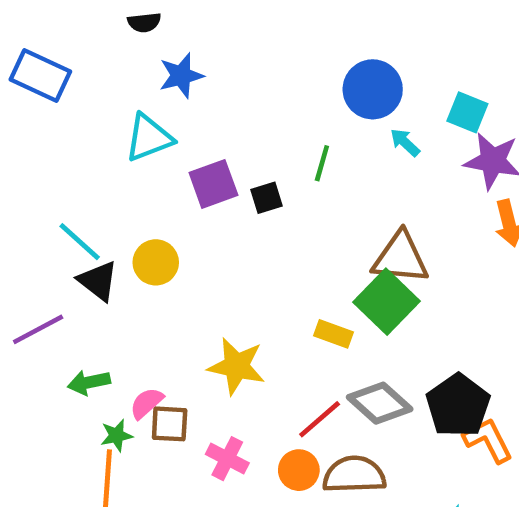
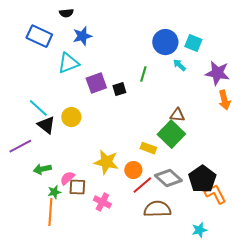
blue rectangle: (40, 75) -> (39, 36), moved
cyan square: (467, 112) -> (193, 43), moved
brown triangle: (400, 258) -> (177, 115), size x0.6
orange circle: (299, 470) -> (133, 170), moved

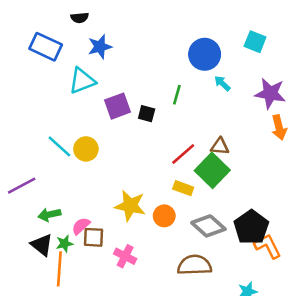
cyan square: (193, 43) -> (255, 42), moved
black square: (119, 89) -> (147, 114), turned 32
cyan line: (38, 108) -> (59, 146), moved
black triangle: (46, 125) -> (42, 245), moved
red line: (142, 185) -> (183, 154), moved

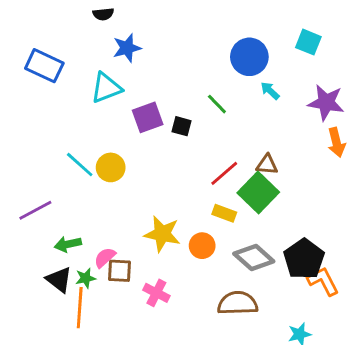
blue rectangle: (46, 47) -> (44, 66), moved
green line: (177, 95) -> (217, 104), turned -60

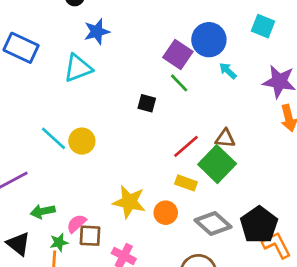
purple square: (148, 117) -> (178, 55), moved, turned -36
black triangle: (59, 280) -> (18, 244), moved

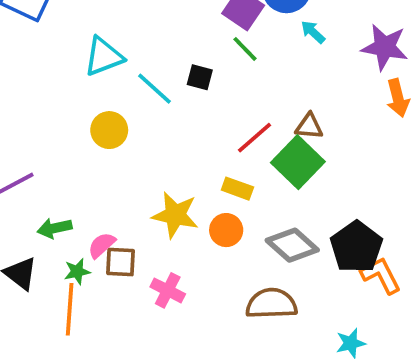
cyan triangle: (78, 68) -> (104, 56), moved
cyan line: (54, 138) -> (154, 89), moved
yellow rectangle: (186, 183) -> (237, 189), moved

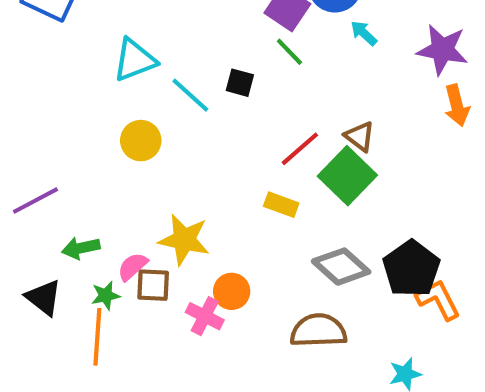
brown triangle: (309, 126) -> (360, 136), turned 32
yellow star: (175, 215) -> (184, 240), moved
orange circle: (226, 230) -> (232, 291), moved

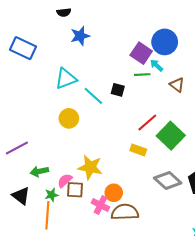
cyan arrow: (364, 33) -> (157, 65), moved
green line: (289, 52) -> (142, 75), turned -49
brown triangle: (360, 136) -> (177, 85), moved
brown semicircle: (318, 331) -> (125, 212), moved

